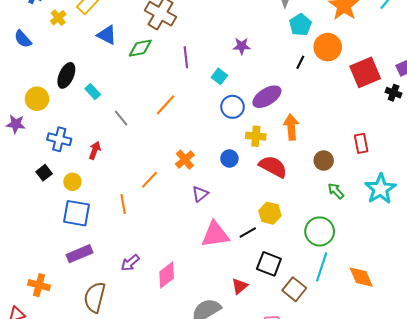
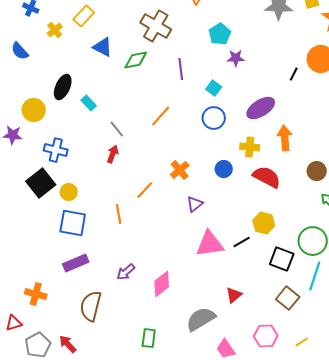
cyan pentagon: (300, 25) -> (220, 34), moved
blue circle: (232, 107) -> (214, 118), moved
red arrow: (95, 150) -> (113, 154), moved
black square: (44, 173) -> (41, 183), size x1.8
black square: (269, 264) -> (282, 259), moved

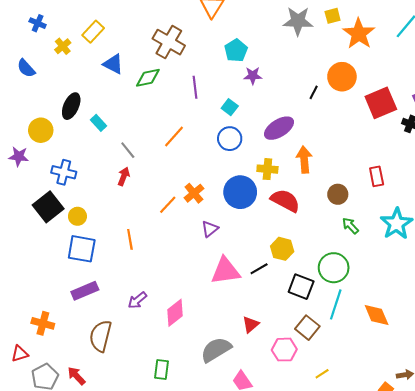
blue circle: (224, 169) -> (240, 192), size x1.8
orange line: (145, 190) -> (168, 205), moved
pink hexagon: (266, 336) -> (284, 350), moved

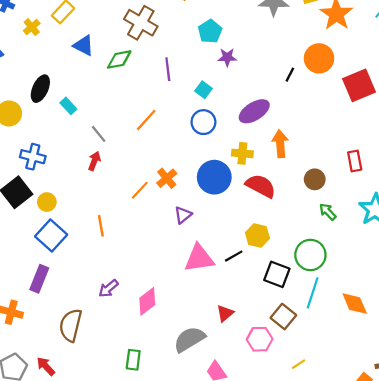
blue square: (82, 249) -> (51, 236), turned 32
purple rectangle: (85, 291) -> (39, 279), moved, turned -45

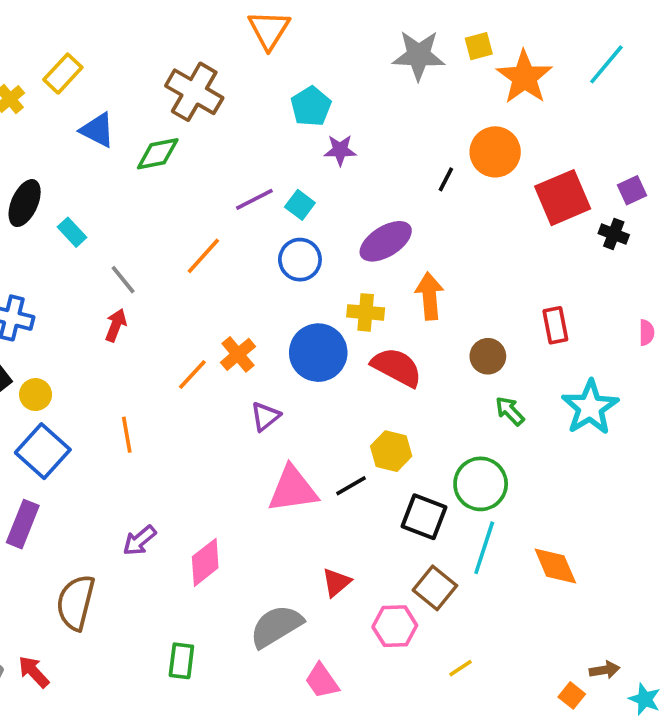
purple line: (168, 69) -> (254, 199), moved, turned 70

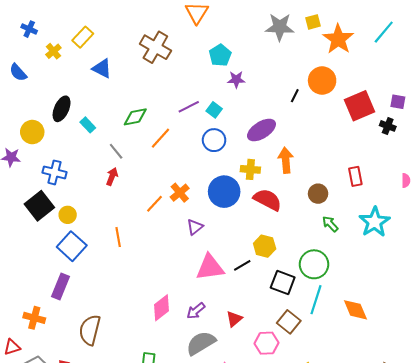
green diamond: (158, 154) -> (135, 117), moved
purple square: (632, 190) -> (398, 102), turned 35
purple arrow: (139, 540) -> (196, 311), moved

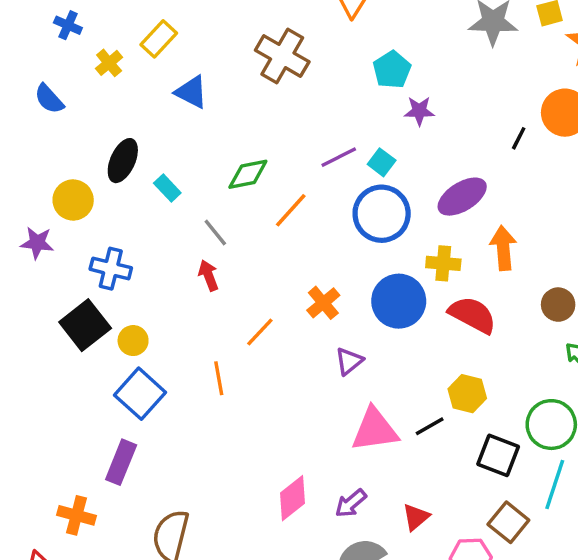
blue circle: (214, 140) -> (382, 214), size x1.4
red arrow: (112, 176) -> (208, 275), turned -42
orange line: (154, 204) -> (260, 332), moved

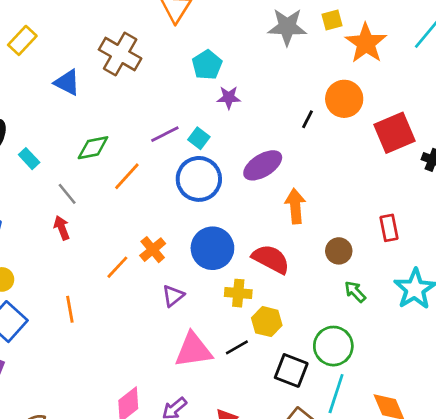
blue triangle: (191, 92) -> (67, 83), moved
yellow cross: (443, 263) -> (238, 293), moved
orange line: (260, 332) -> (117, 267), moved

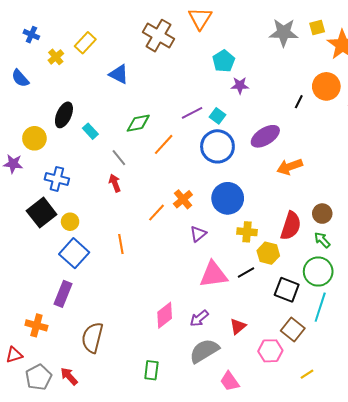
brown cross: (120, 54) -> (159, 36), moved
orange arrow: (295, 206) -> (290, 167), turned -105
brown circle: (339, 251) -> (322, 214), moved
red semicircle: (271, 259) -> (291, 226), moved, turned 80
green arrow: (355, 292) -> (322, 240), moved

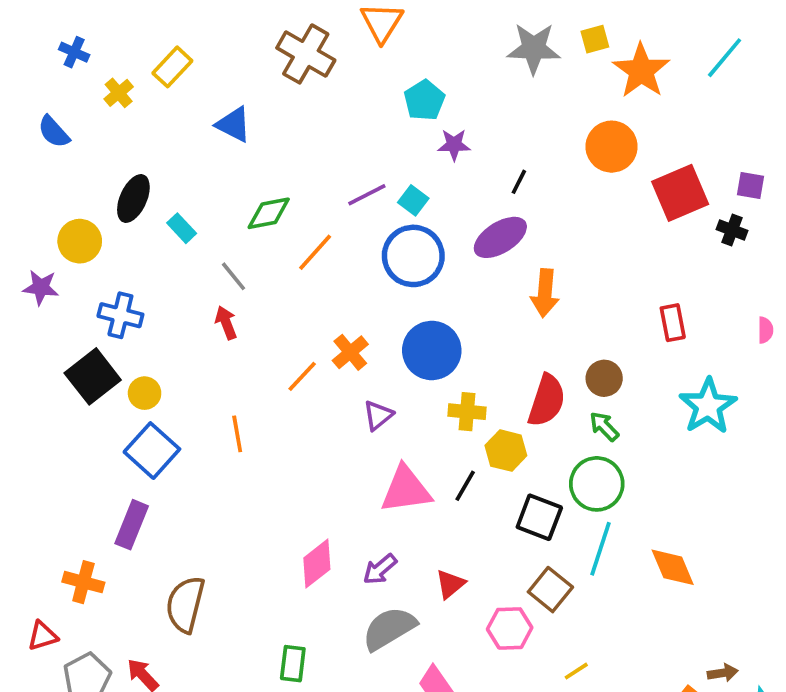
black line: (299, 102) -> (519, 182), moved
orange arrow: (290, 167) -> (545, 293), turned -65
black line: (246, 273) -> (465, 486), turned -30

